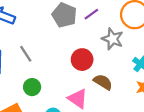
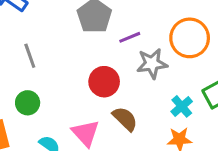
purple line: (91, 14) -> (130, 37), moved
gray star: (113, 39) -> (152, 64), turned 30

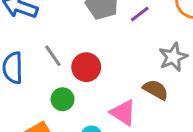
gray star: (152, 64) -> (173, 57), moved
red circle: (104, 82) -> (86, 67), moved

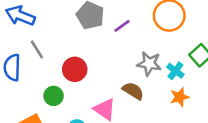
gray line: (53, 56) -> (37, 49), moved
gray star: (173, 57) -> (149, 64), turned 30

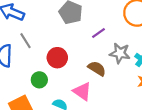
purple line: (122, 26) -> (99, 33), moved
brown semicircle: (133, 91) -> (97, 68), moved

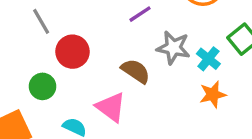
gray line: (26, 41) -> (41, 21), moved

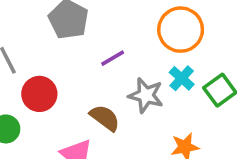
cyan cross: (208, 59) -> (182, 78), moved

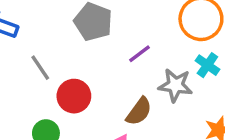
brown semicircle: (105, 118) -> (139, 111), turned 96

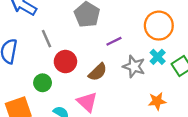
brown semicircle: (139, 111) -> (98, 72), moved

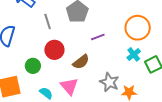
gray line: (47, 39) -> (48, 22), moved
gray star: (134, 66) -> (109, 82), moved

